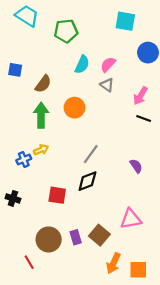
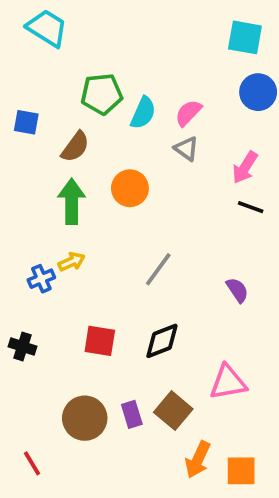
cyan square: (125, 21) -> (245, 37), moved
green pentagon: (66, 31) -> (102, 94), moved
black diamond: (87, 181) -> (162, 341), moved
red line: (29, 262) -> (32, 463), moved

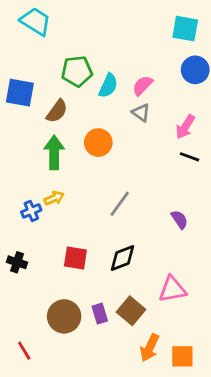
blue square: (26, 122) -> (20, 93), size x1.5

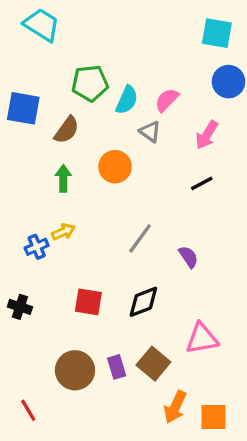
gray triangle: (141, 113) -> (150, 132), moved
pink arrow: (185, 127) -> (207, 135), moved
green arrow: (54, 153) -> (63, 178), size x0.7
black line: (189, 157) -> (202, 183), moved, turned -48
purple semicircle: (180, 220) -> (188, 257), moved

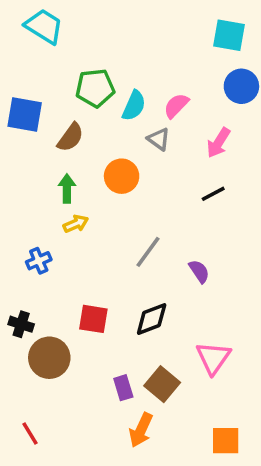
yellow arrow: (63, 232) -> (76, 224), moved
pink triangle: (202, 339) -> (213, 358), turned -45
brown circle: (75, 370) -> (49, 358), moved
orange arrow: (175, 407) -> (141, 430), moved

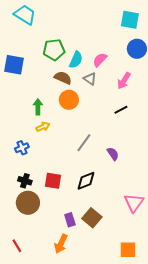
brown semicircle: (70, 137) -> (63, 78), moved, turned -102
black cross: (21, 324) -> (25, 181), moved
pink triangle: (213, 358) -> (134, 203), moved
orange arrow: (141, 430) -> (61, 244), moved

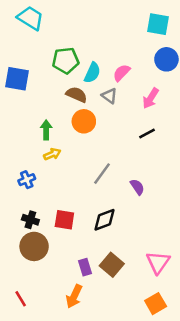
pink triangle: (134, 203) -> (158, 262), moved
orange square: (128, 250) -> (156, 304), turned -30

